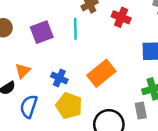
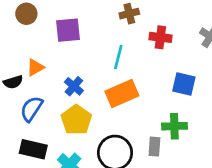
red cross: (121, 17) -> (160, 37), turned -30
cyan line: (75, 29) -> (118, 57), moved

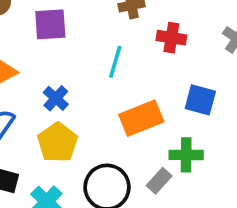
orange rectangle: (122, 94) -> (141, 118), moved
gray rectangle: (154, 147) -> (159, 181), turned 36

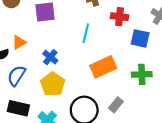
blue square: (200, 100) -> (140, 38), moved
green cross: (186, 155) -> (142, 74), moved

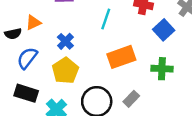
blue square: (140, 38) -> (164, 30), turned 30

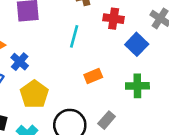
blue cross: (65, 41) -> (20, 62), moved
orange rectangle: (121, 57) -> (93, 76), size x0.6

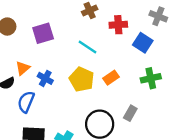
cyan line: (74, 36) -> (88, 47), turned -60
yellow pentagon: (34, 94) -> (82, 79), moved

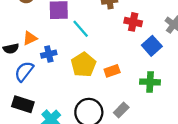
cyan line: (88, 47) -> (81, 29), moved
blue cross: (45, 78) -> (49, 54), turned 32

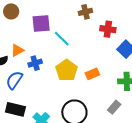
gray rectangle: (121, 110) -> (114, 107), moved

